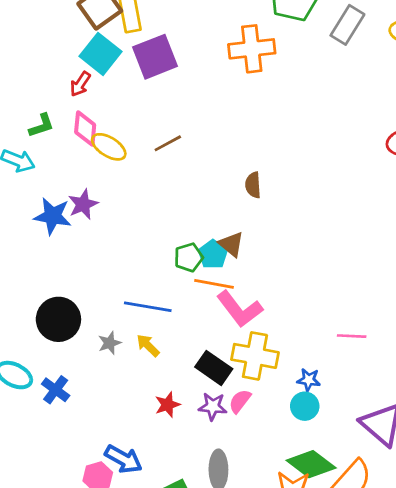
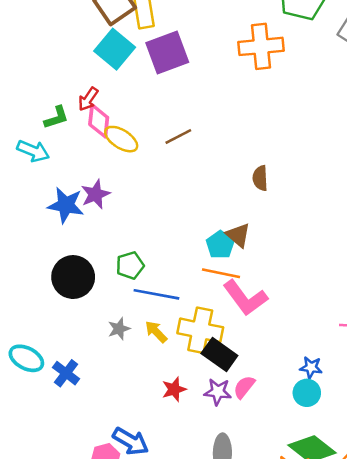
red arrow: (80, 84) -> (88, 99), moved
green pentagon: (189, 257) -> (130, 265), moved
black circle: (58, 319) -> (73, 277), moved
yellow cross: (255, 356) -> (200, 330), moved

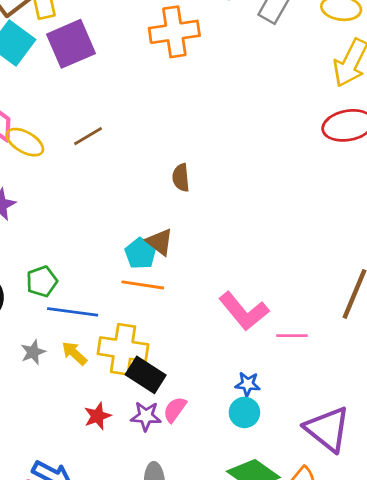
pink L-shape: (245, 298) -> (244, 311), moved

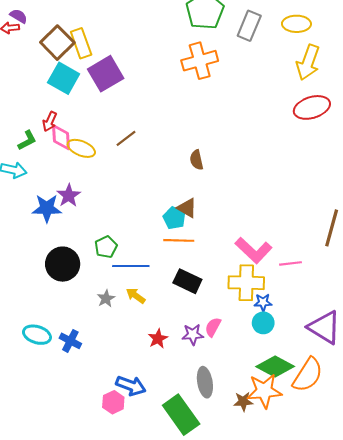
orange cross: (174, 32) -> (200, 61), moved
yellow cross: (123, 349) -> (246, 283), moved
black rectangle: (146, 375) -> (187, 281), moved

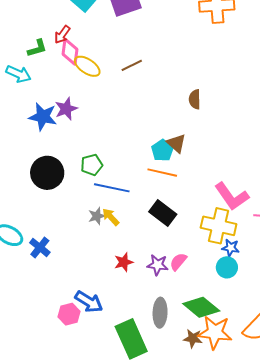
gray star: (106, 298) -> (97, 216), moved
green diamond: (275, 367) -> (201, 307), moved

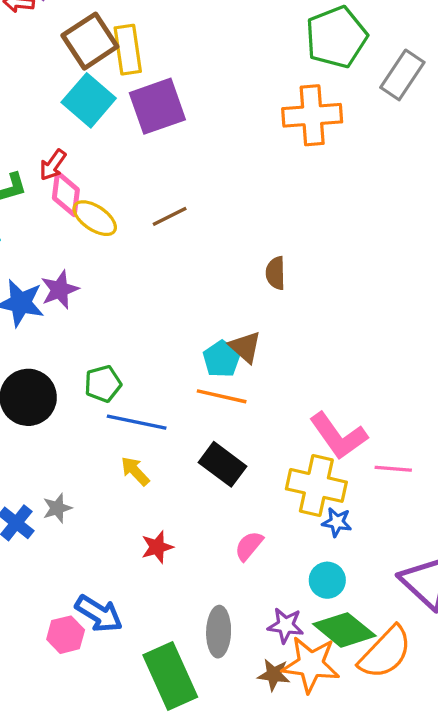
gray star: (97, 216) -> (57, 508), moved
purple star: (158, 265) -> (286, 625), moved
cyan circle: (227, 267) -> (327, 580), moved
green diamond: (201, 307) -> (344, 630), moved

